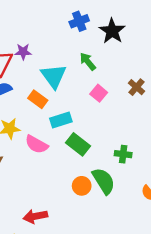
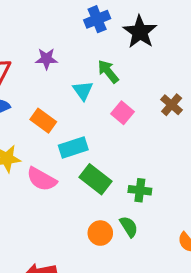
purple star: (23, 52) -> (46, 59), moved
cyan triangle: (54, 76) -> (83, 90), moved, size x0.6
green cross: (123, 154) -> (140, 190), moved
green semicircle: (104, 181) -> (129, 227), size x0.6

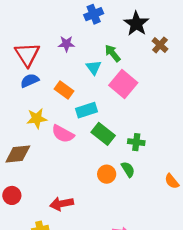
blue cross: (97, 19) -> (94, 14), moved
brown cross: (172, 105) -> (160, 45), moved
pink square: (122, 113) -> (123, 84), size x1.6

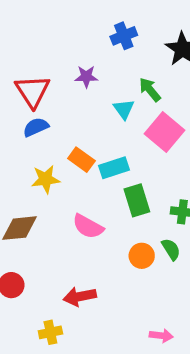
orange rectangle: (64, 90) -> (81, 160), moved
pink semicircle: (63, 134) -> (88, 226), moved
green rectangle: (103, 134) -> (137, 200), turned 35

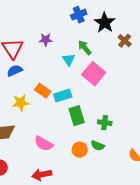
blue cross: (124, 36) -> (79, 15), moved
pink semicircle: (88, 226) -> (44, 144), moved
green semicircle: (171, 249) -> (98, 146), turned 144

